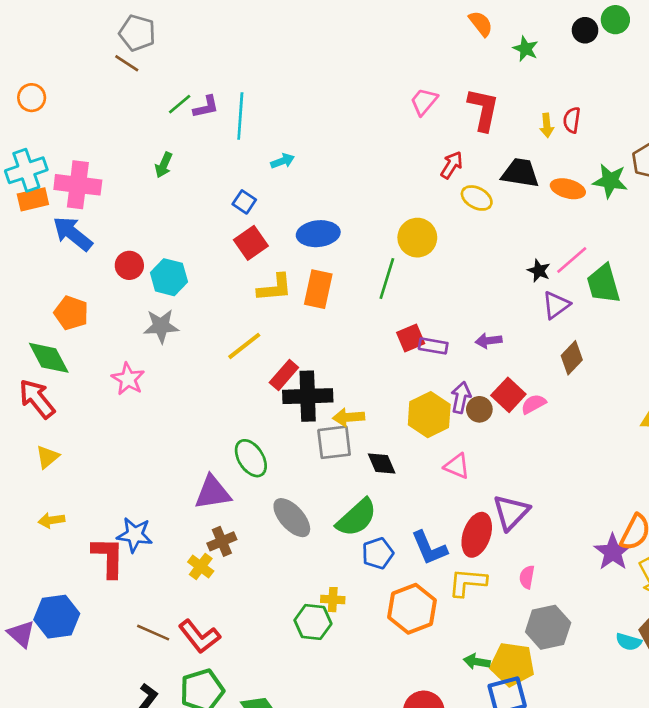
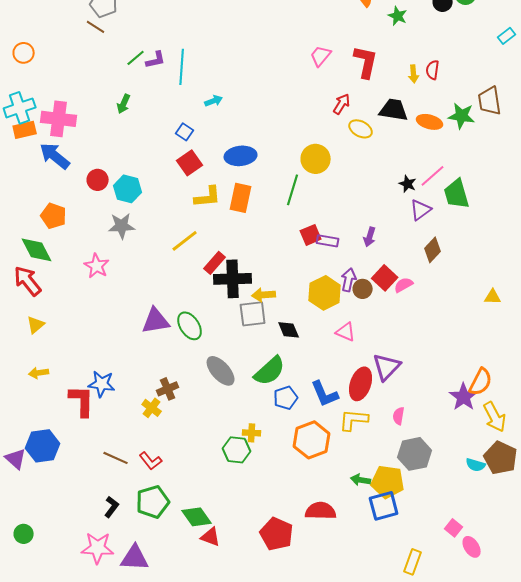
purple arrow: (489, 341) -> (370, 237), turned -66
purple triangle: (213, 493) -> (156, 321), moved
red L-shape: (199, 636) -> (151, 461), size x0.7

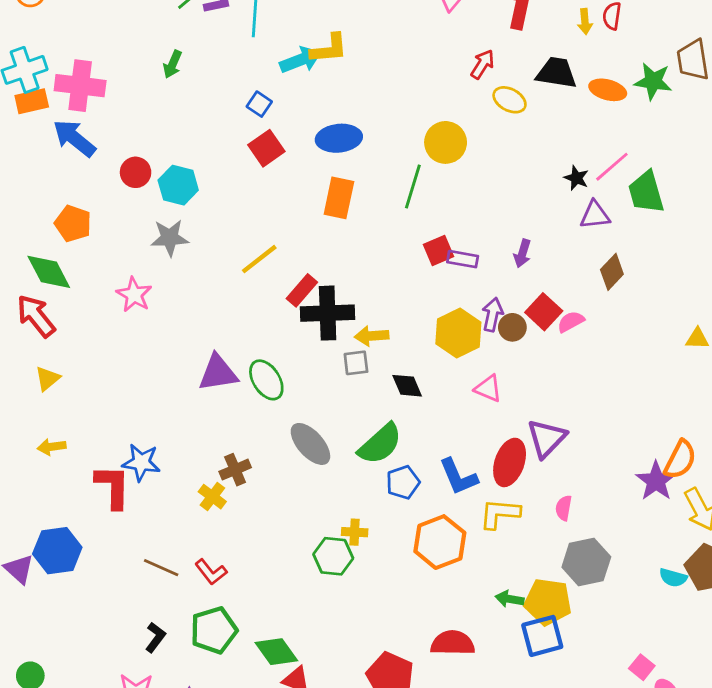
cyan arrow: (214, 101) -> (300, 60), size x1.6
yellow L-shape: (208, 197) -> (329, 49), moved
purple triangle: (421, 210) -> (595, 215), turned 30
gray square: (253, 314) -> (356, 363), size x0.7

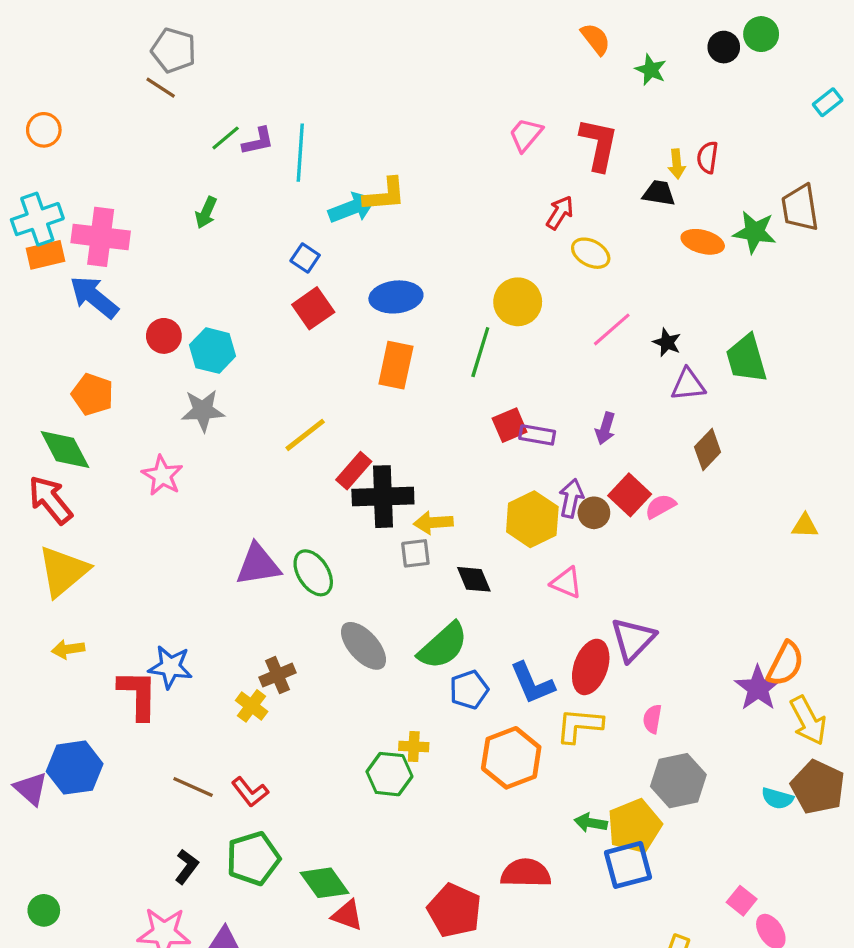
black trapezoid: (556, 73) -> (659, 193), moved, size x0.7
pink line: (612, 167) -> (612, 329), moved
yellow triangle: (47, 379) -> (63, 571), size x1.8
yellow pentagon: (548, 602) -> (635, 826), turned -30

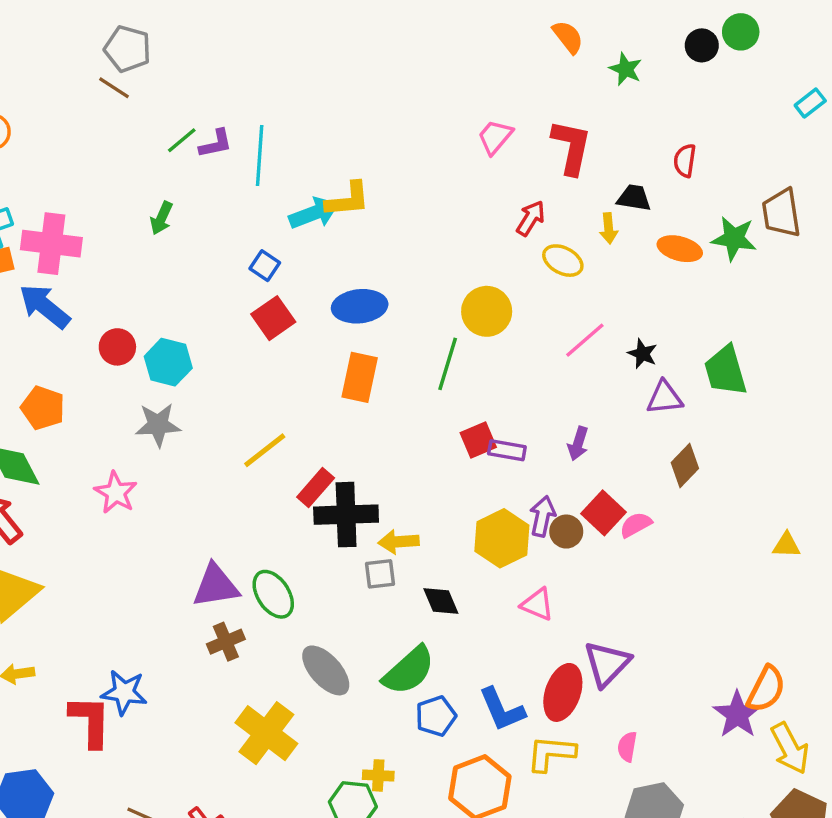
yellow arrow: (677, 164) -> (609, 228), moved
brown cross: (277, 675) -> (226, 642), moved
yellow cross: (252, 706) -> (266, 733), moved, size x1.8

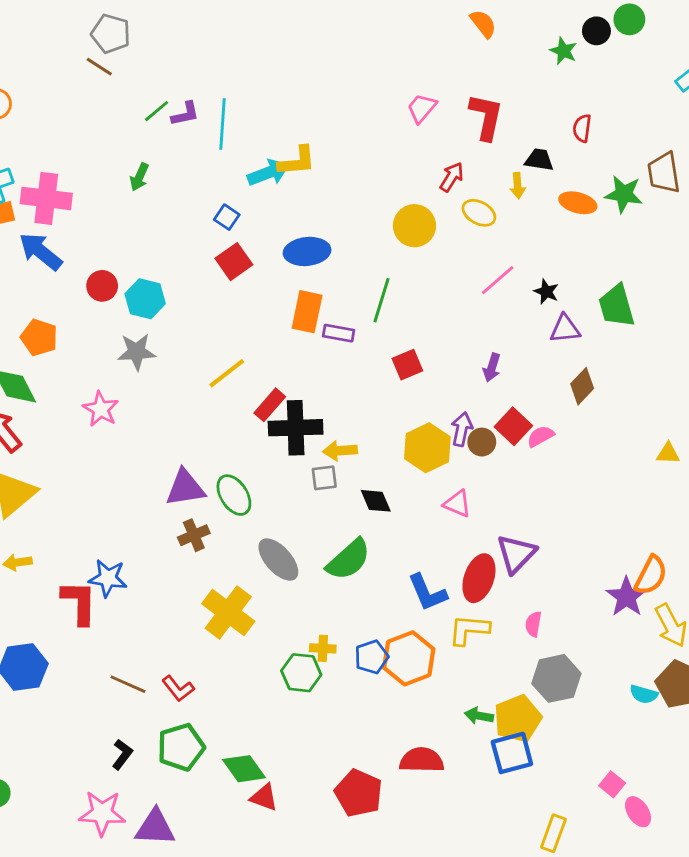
green star: (626, 69) -> (563, 51), moved
yellow circle: (487, 311) -> (414, 226), moved
purple rectangle: (507, 450) -> (339, 333), moved
blue pentagon: (436, 716) -> (371, 657), moved

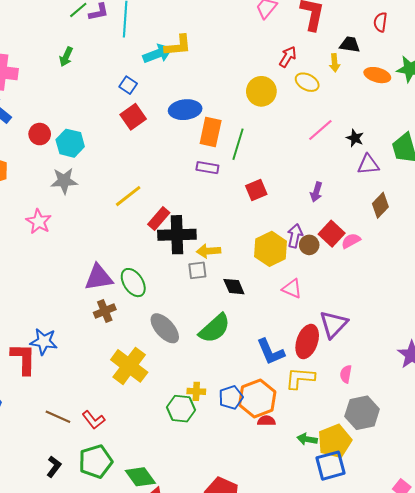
orange rectangle: (307, 312) -> (211, 132), moved
red semicircle: (422, 760) -> (266, 421), moved, size x0.6

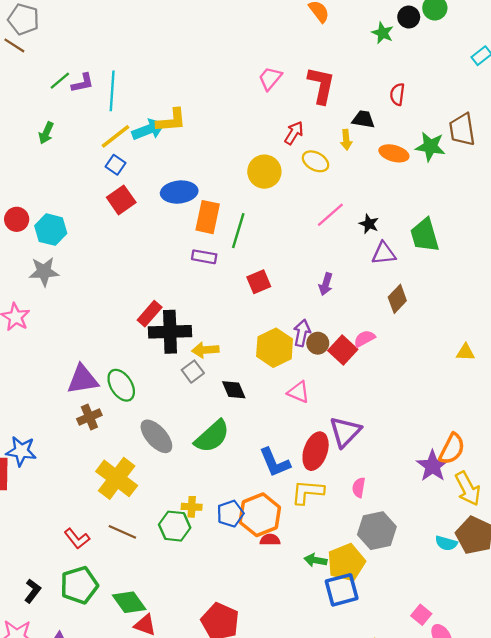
yellow line: (128, 196) -> (116, 136), moved
red square: (332, 234) -> (343, 350), moved
gray square: (197, 270) -> (193, 372), turned -30
brown line: (58, 417) -> (122, 532), moved

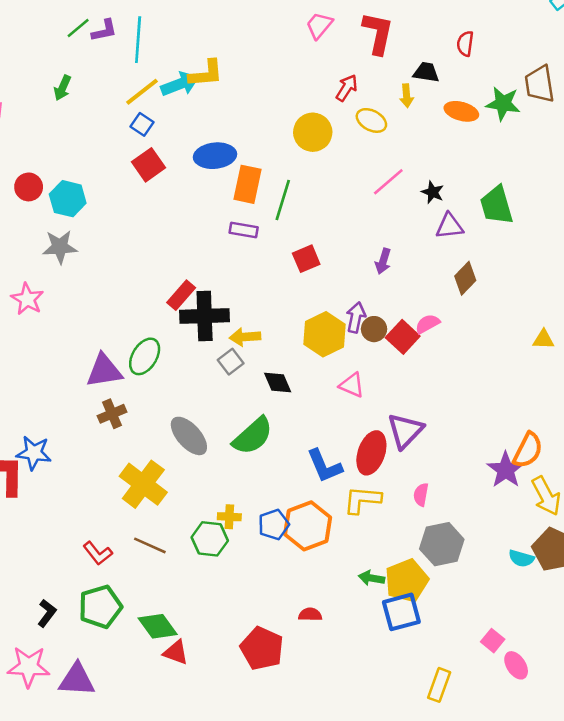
green ellipse: (121, 385) -> (145, 356), moved, turned 64
red semicircle: (270, 540) -> (310, 615), moved

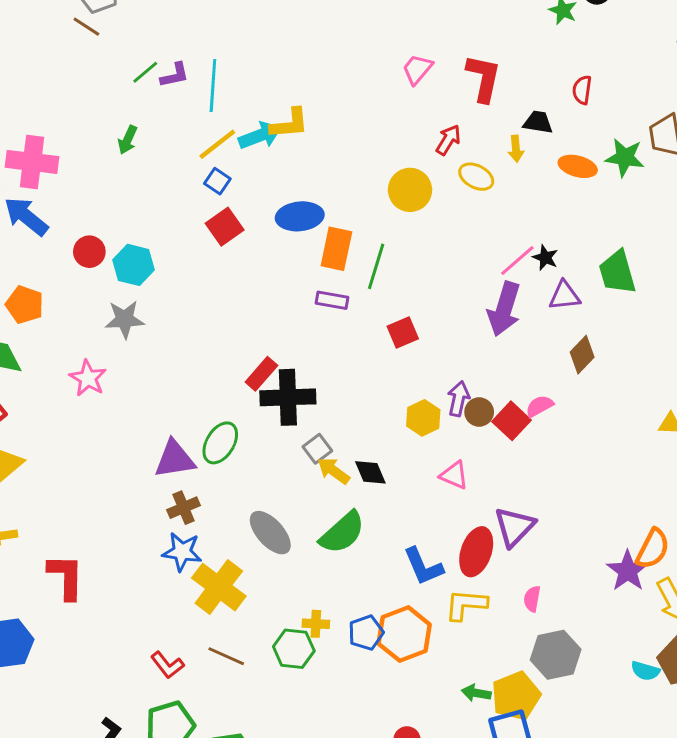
pink line: (388, 182) -> (517, 260), moved
purple arrow: (383, 261) -> (504, 309), moved, size x1.8
yellow hexagon: (324, 334) -> (423, 418), size x0.7
yellow arrow: (245, 337) -> (334, 471), moved, turned 40
blue star: (34, 453) -> (182, 552), moved

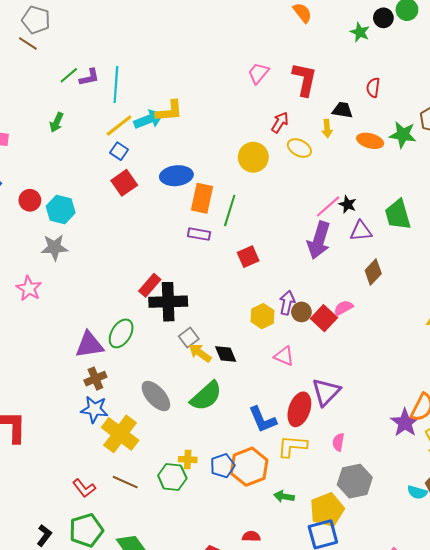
green arrow: (476, 693) -> (284, 496), moved

